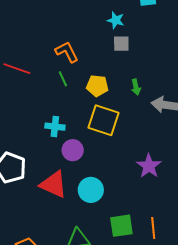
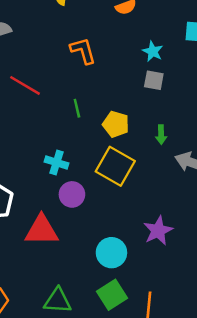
orange L-shape: (67, 52) -> (83, 51), moved
red triangle: (54, 184) -> (42, 230), turned -36
cyan circle: (91, 190) -> (111, 253), moved
green square: (121, 226) -> (112, 295), turned -35

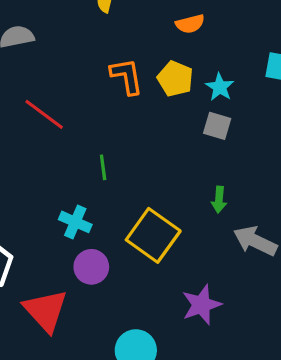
green line: (77, 108) -> (103, 167), moved
yellow pentagon: (116, 124) -> (175, 79), moved
red triangle: (42, 230) -> (45, 311), turned 42
purple star: (158, 231) -> (201, 305), moved

